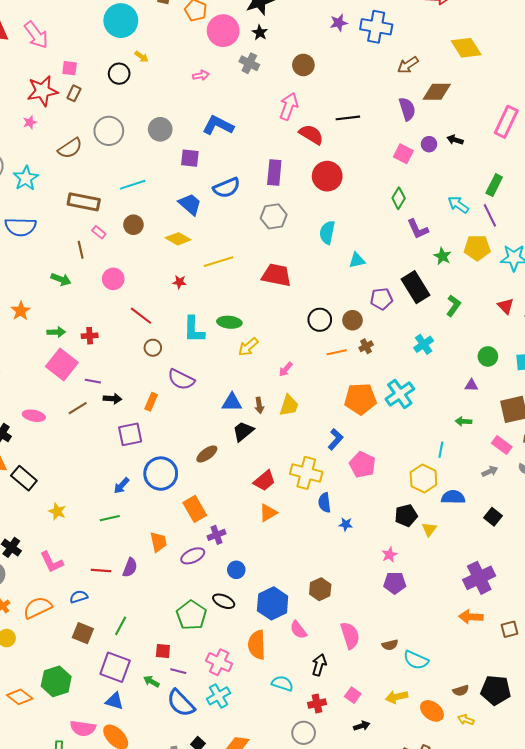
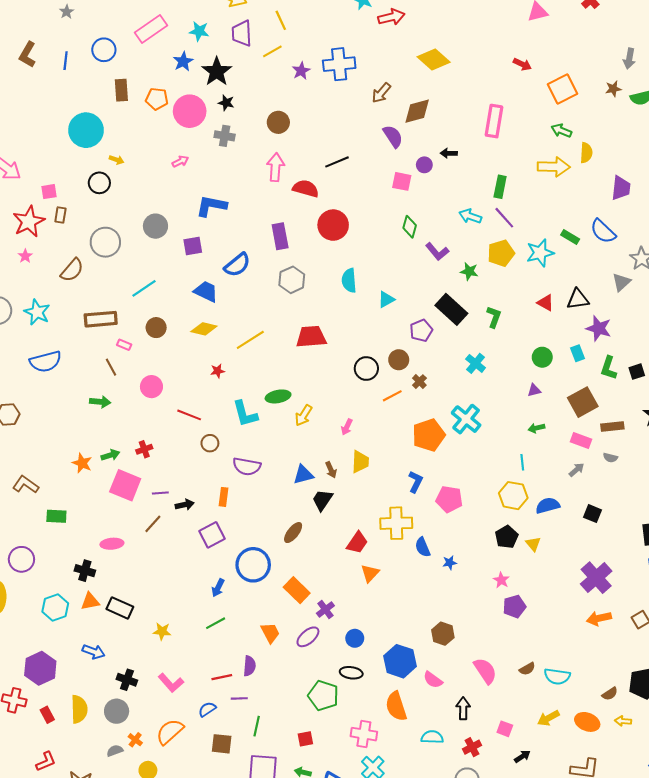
orange star: (21, 311) -> (82, 463), moved
purple line: (178, 671) -> (239, 698), moved

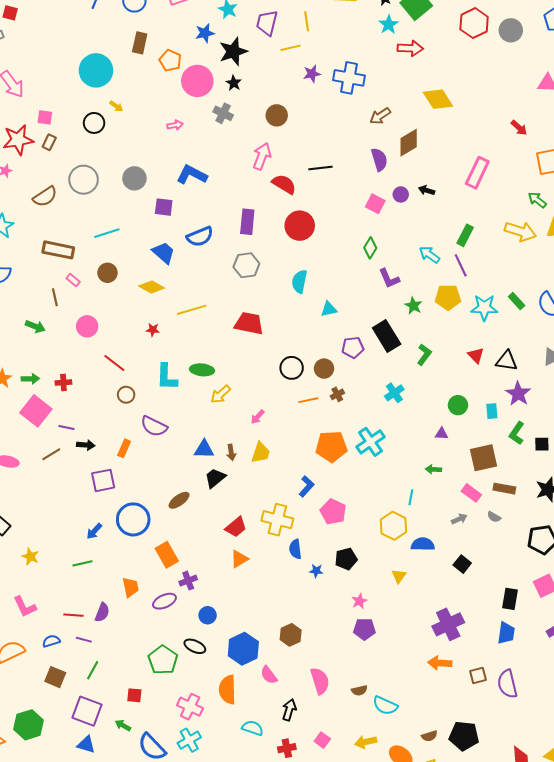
brown diamond: (417, 111) -> (409, 143), turned -32
black pentagon: (507, 537) -> (346, 559), moved

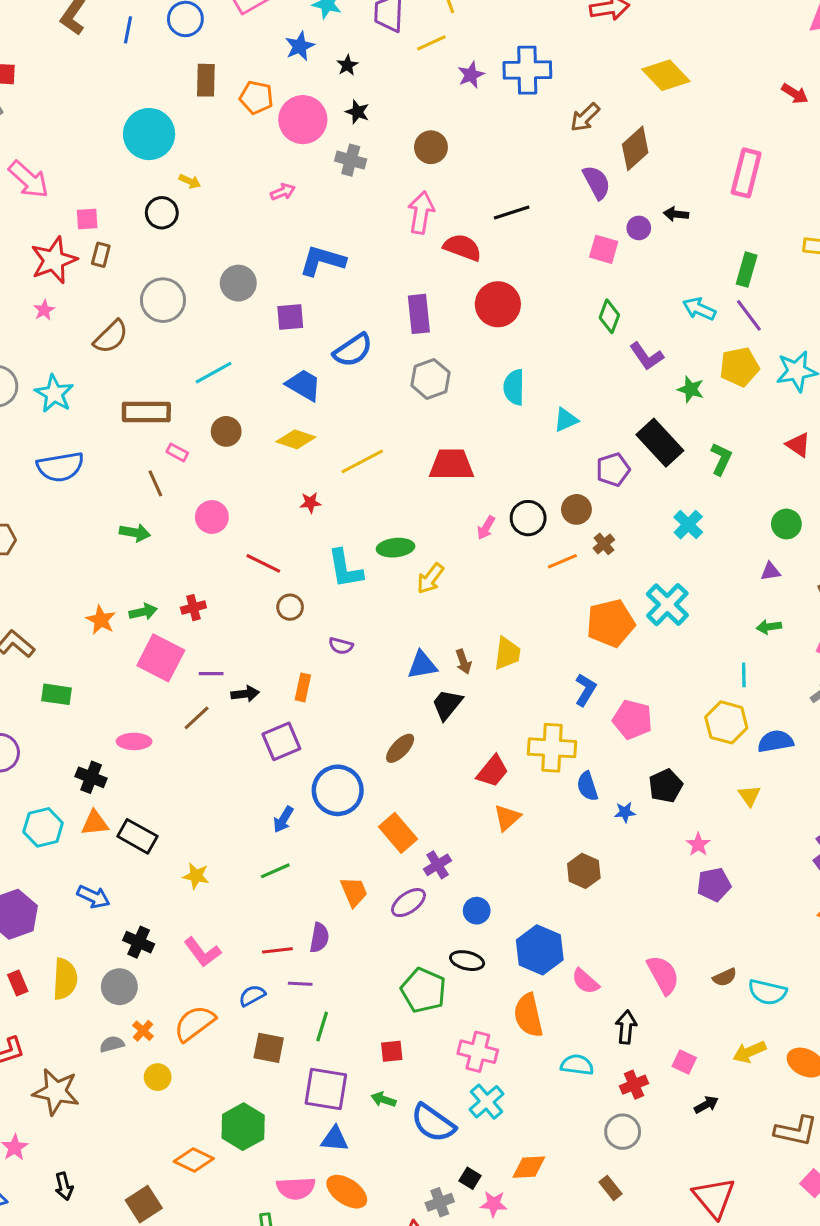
black star: (233, 51) -> (347, 65), size x0.5
pink arrow: (258, 417) -> (486, 528), moved
purple semicircle: (154, 426) -> (341, 646), size x0.6
brown hexagon: (291, 635) -> (584, 871), moved

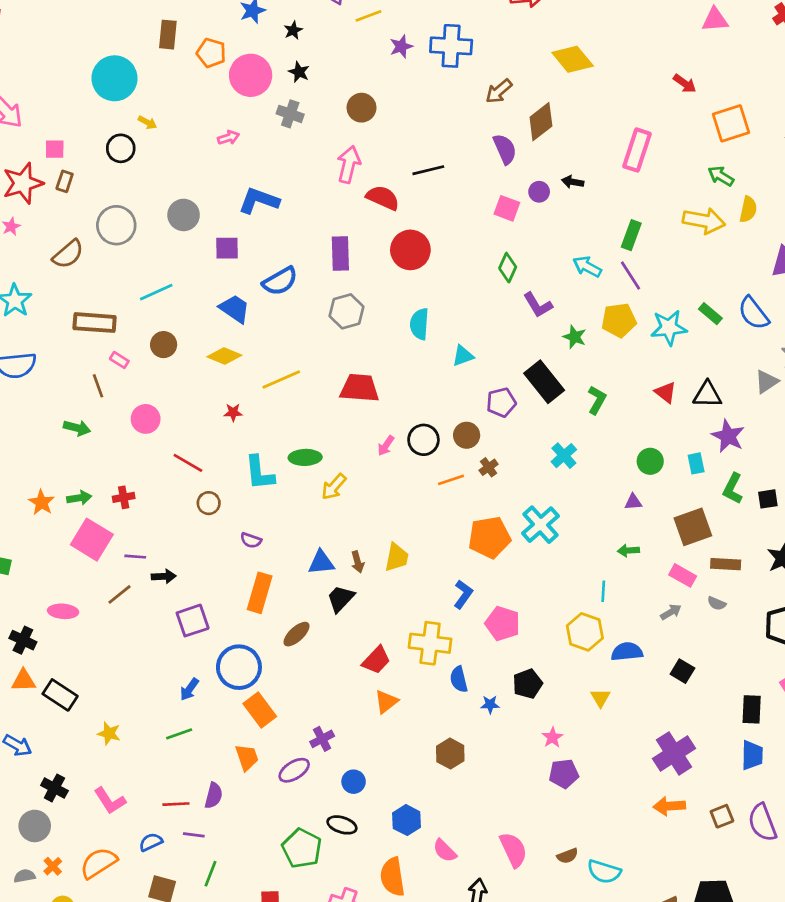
orange rectangle: (303, 687) -> (260, 593), moved, size x1.6
orange rectangle: (398, 833) -> (260, 710), moved
blue hexagon: (540, 950) -> (407, 820), size x0.7

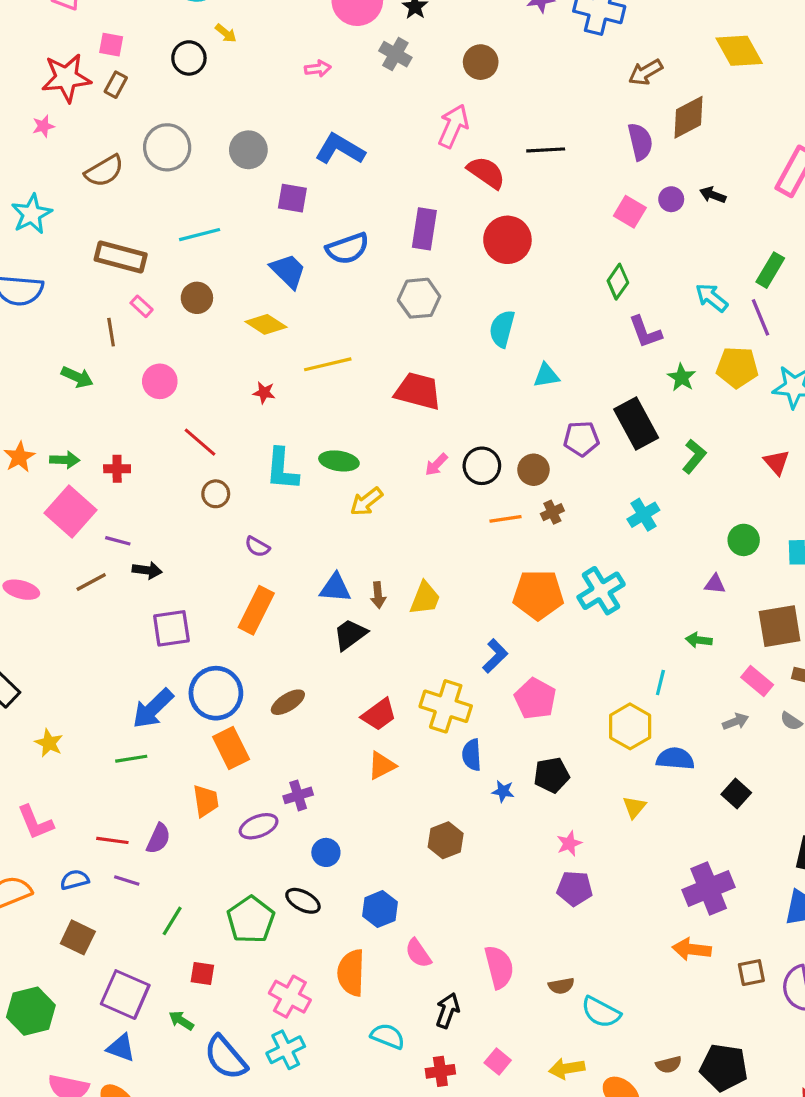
brown ellipse: (296, 634) -> (288, 702), moved
blue arrow: (189, 689) -> (153, 709), size x1.6
green line: (210, 874) -> (172, 921), moved

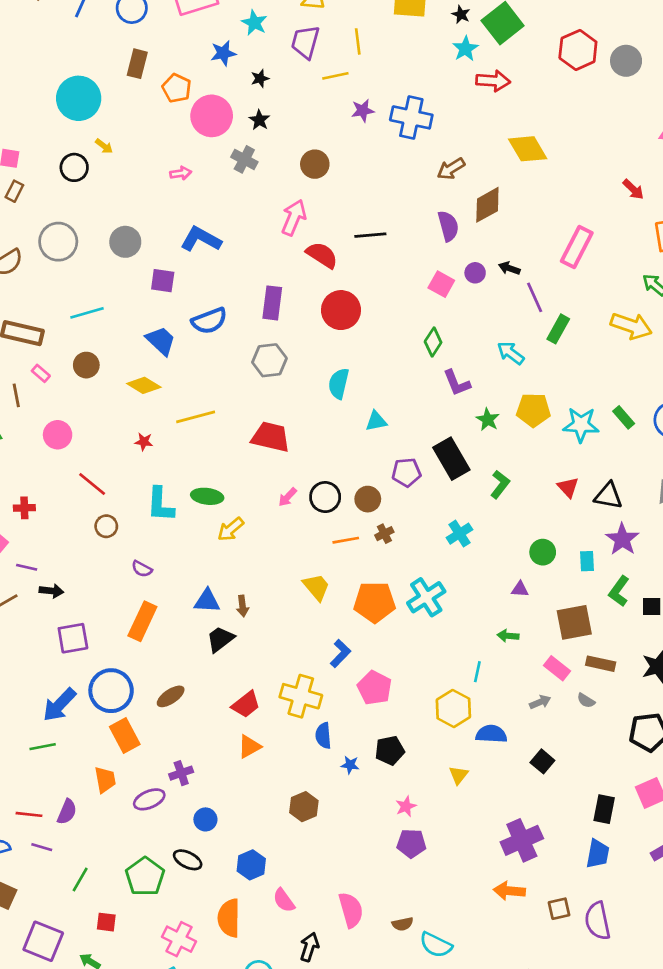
purple line: (760, 317) -> (535, 297), moved
yellow trapezoid: (425, 598) -> (316, 587), moved, turned -60

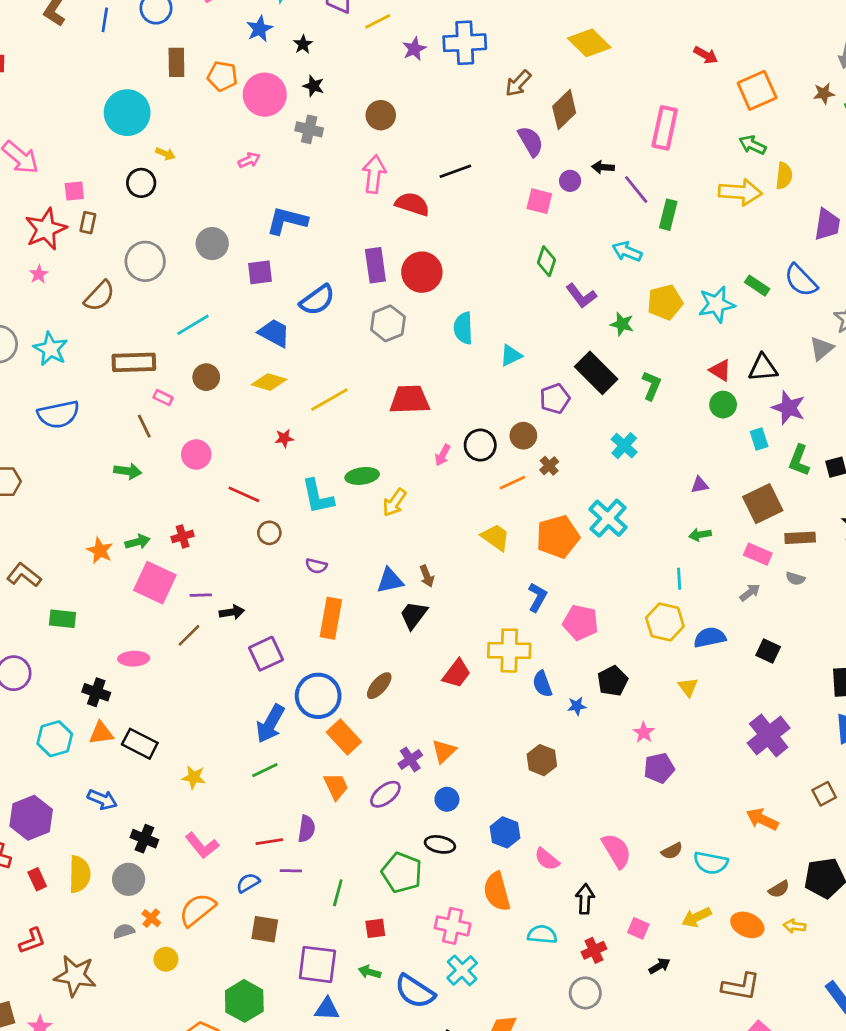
red circle: (341, 310) -> (422, 272), moved
green circle: (543, 552) -> (723, 405), moved
orange triangle: (249, 747) -> (444, 751), moved
orange arrow: (509, 891) -> (762, 819), moved, turned 36

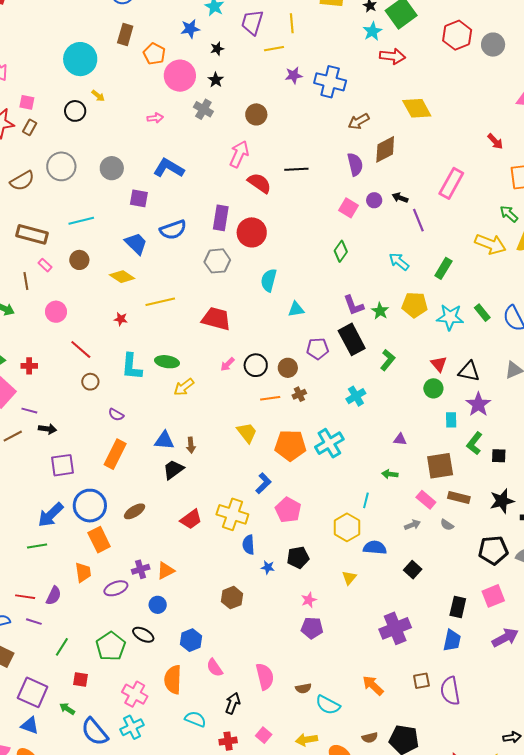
green rectangle: (668, 215) -> (443, 268), moved
purple L-shape: (581, 296) -> (354, 305), moved

